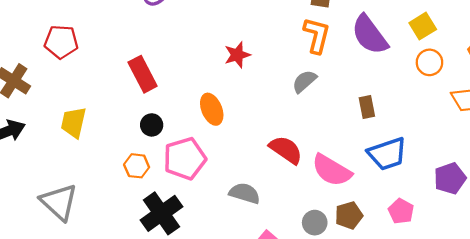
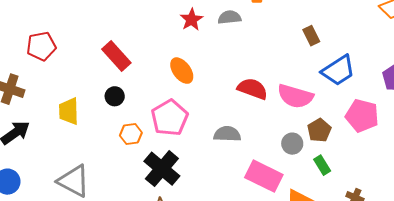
gray semicircle: (304, 81) -> (229, 17), moved, turned 50
black circle: (152, 125) -> (115, 96), moved
pink pentagon: (401, 211) -> (362, 116), size x1.5

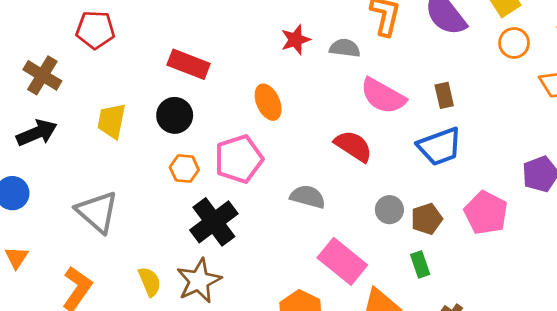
red rectangle: (116, 56) -> (189, 64), turned -40
blue trapezoid: (338, 70) -> (440, 146), moved
black circle: (115, 96) -> (175, 115), size x1.4
pink semicircle: (295, 96) -> (383, 96), moved
gray circle: (292, 144) -> (389, 210), moved

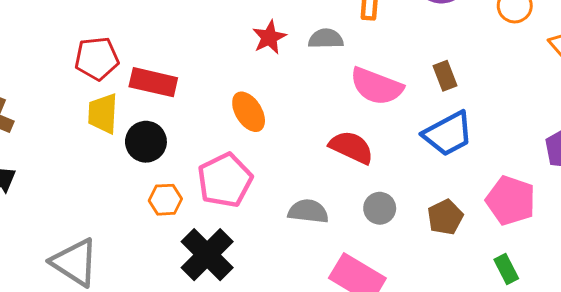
red pentagon: (95, 30) -> (97, 58), moved
yellow trapezoid: (111, 121) -> (103, 113), moved
gray circle: (389, 210) -> (380, 208), moved
green rectangle: (420, 264) -> (506, 269), moved

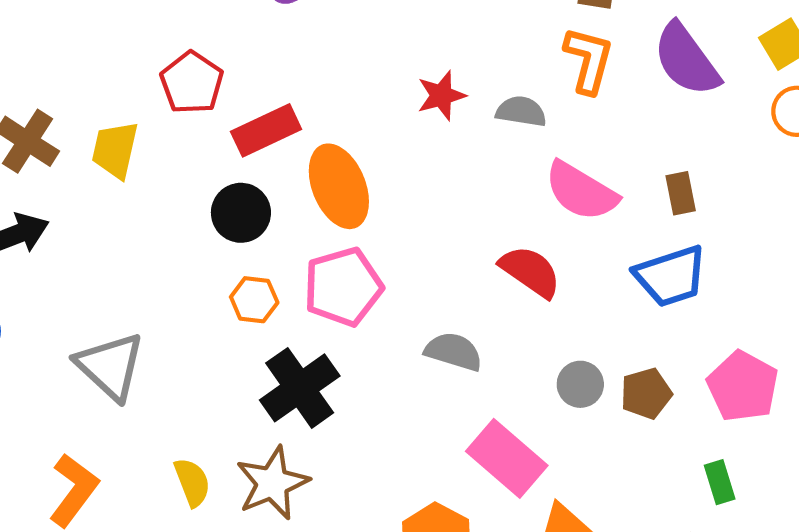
red pentagon: (97, 58) -> (192, 83), turned 30
red rectangle: (153, 82) -> (266, 130), turned -48
orange ellipse: (249, 112) -> (339, 186), moved, size x1.4
yellow trapezoid: (103, 113) -> (115, 150), moved
gray circle: (380, 208) -> (580, 384), moved

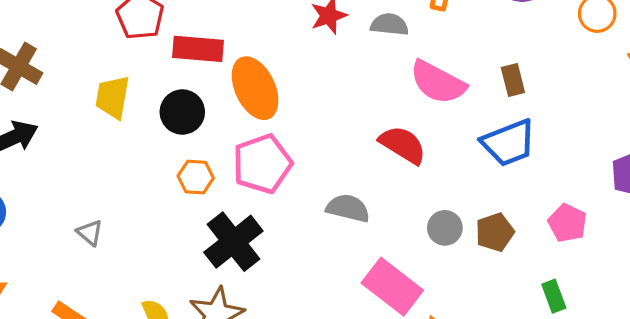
red rectangle: (266, 130) -> (198, 49), turned 33
yellow trapezoid: (115, 150) -> (113, 97), moved
gray triangle: (110, 366) -> (90, 233), size x0.5
pink pentagon: (743, 386) -> (567, 223), size x0.7

